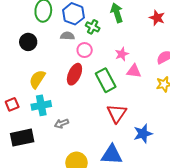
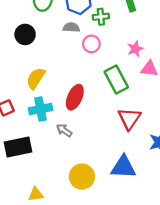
green cross: (93, 27) -> (101, 17), turned -32
red ellipse: (74, 74) -> (75, 97), moved
gray arrow: (61, 123) -> (64, 130), turned 56

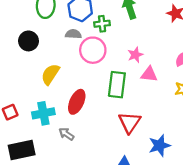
pink circle: (91, 44) -> (93, 50), size x1.5
yellow semicircle: (36, 78) -> (50, 74), moved
green rectangle: (116, 79) -> (117, 85), turned 35

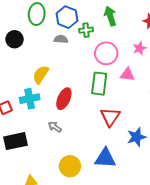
black circle: (28, 41) -> (15, 39), moved
pink circle: (93, 50) -> (106, 53), moved
pink star: (135, 55) -> (139, 48), moved
cyan cross: (43, 113) -> (30, 99), moved

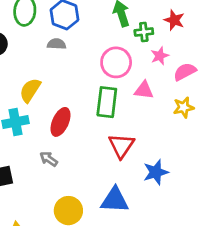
green cross: (86, 30) -> (144, 32), moved

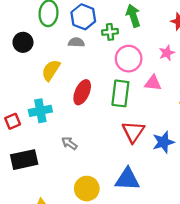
green cross: (144, 32) -> (110, 32), moved
yellow semicircle: (30, 90) -> (51, 70), moved
red ellipse: (61, 122) -> (82, 92), moved
blue star: (156, 172) -> (163, 142), moved

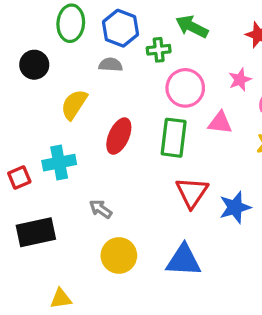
green arrow: (133, 16) -> (192, 27), turned -45
yellow circle: (87, 189) -> (119, 255), moved

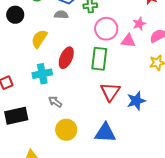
pink triangle: (220, 123) -> (128, 41), moved
cyan cross: (59, 163) -> (42, 74), moved

